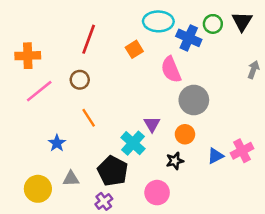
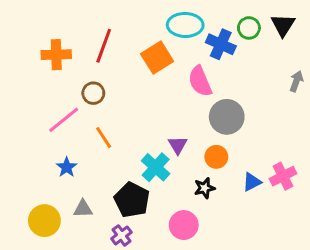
orange square: (134, 49) -> (157, 58), size x1.5
orange cross: (28, 56) -> (56, 55), moved
pink line: (39, 91) -> (64, 120), moved

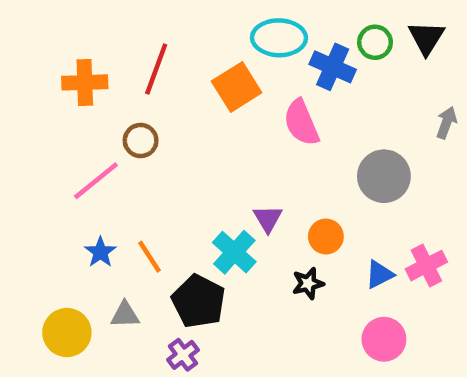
gray circle: (227, 117) -> (384, 176), moved
orange line: (104, 138) -> (150, 257), moved
pink circle: (184, 225) -> (384, 339), moved

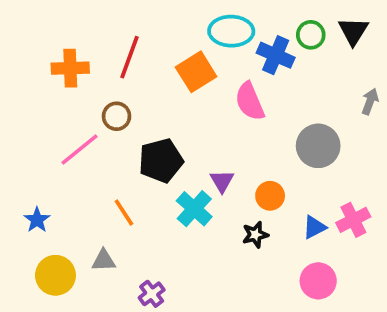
blue star: (100, 252) -> (37, 220), moved
black pentagon: (199, 301) -> (161, 161), moved, turned 30

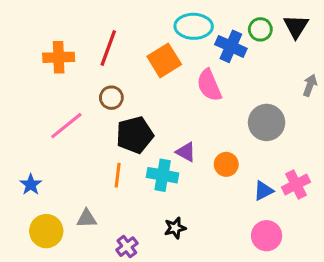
brown circle: (117, 116) -> (111, 98), moved
purple triangle: (222, 181) -> (186, 152), turned -30
cyan cross: (194, 209) -> (163, 175), turned -32
orange line: (124, 212) -> (118, 175), moved, turned 40
black star: (255, 235) -> (175, 228), moved

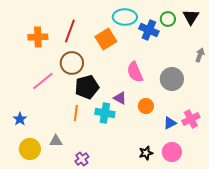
pink semicircle: (209, 85) -> (135, 72), moved
brown circle: (111, 98) -> (72, 63), size x1.5
black star: (175, 228) -> (146, 153), moved

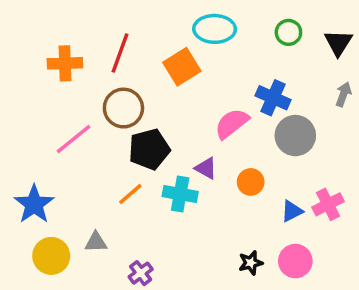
black triangle: (191, 17) -> (338, 43), moved
blue cross: (149, 30) -> (273, 98), moved
pink semicircle: (135, 72) -> (232, 124), turned 75
orange line: (76, 113) -> (130, 194), turned 42
blue star: (20, 119) -> (34, 204), size x1.6

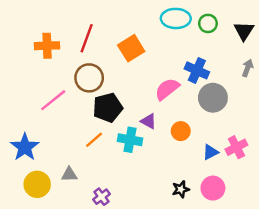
cyan ellipse: (215, 29) -> (176, 18), moved

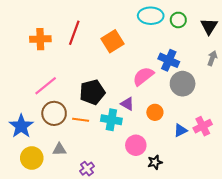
brown circle: (89, 78) -> (54, 113), moved
orange line: (94, 140) -> (81, 120), turned 49
pink circle: (213, 188) -> (136, 145), moved

